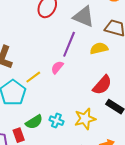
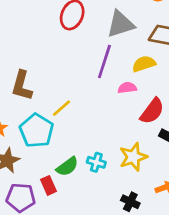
gray triangle: (84, 17) -> (121, 24), turned -35
pink semicircle: (57, 67) -> (127, 88), moved, turned 48

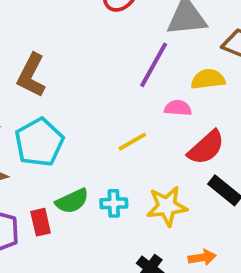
yellow line: (61, 108) -> (132, 142), moved
cyan cross: (96, 162) -> (114, 203), turned -30

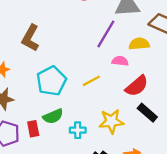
cyan pentagon: (39, 142) -> (51, 81), moved
cyan cross: (114, 203) -> (78, 130), moved

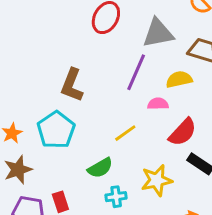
brown L-shape: (30, 38) -> (72, 85), moved
cyan pentagon: (51, 81) -> (56, 130), moved
green semicircle: (53, 116) -> (100, 168), moved

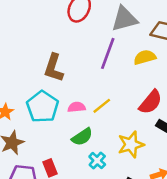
pink semicircle: (158, 104) -> (77, 107), moved
cyan cross: (116, 197) -> (97, 161), turned -36

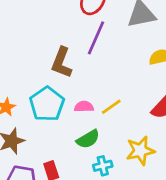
purple line: (108, 53) -> (96, 38), moved
cyan cross: (97, 161) -> (103, 166), turned 30

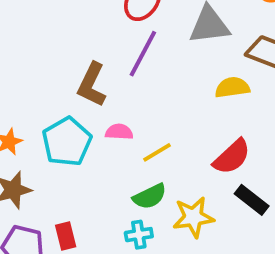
pink semicircle: (84, 107) -> (119, 132), moved
green semicircle: (88, 139) -> (150, 196), moved

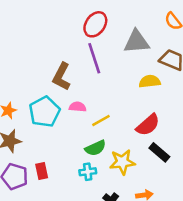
purple line: (143, 54) -> (94, 58), turned -48

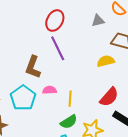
gray triangle: (137, 42) -> (98, 21), moved, size x0.6
yellow line: (101, 121) -> (70, 99), turned -49

